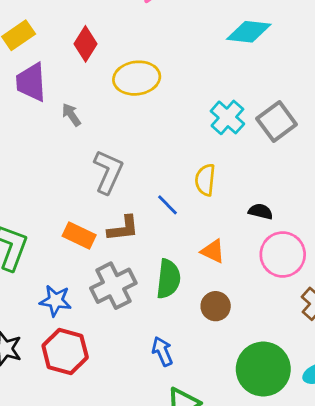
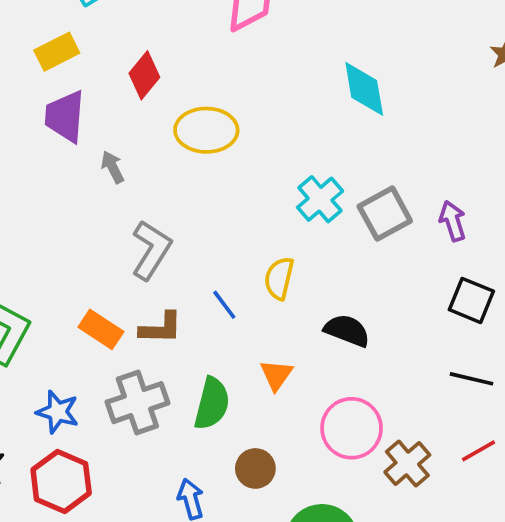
cyan diamond: (249, 32) -> (364, 89), turned 66
black semicircle: (261, 211) -> (347, 330), size x1.4
orange triangle: (213, 251) -> (276, 375), turned 32
pink circle: (283, 254) -> (352, 428), moved
brown circle: (216, 306) -> (255, 468), moved

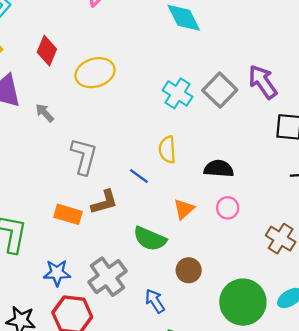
purple arrow: (453, 221) -> (263, 82), size x1.4
orange triangle: (276, 375) -> (184, 209), turned 30
gray cross: (137, 403) -> (107, 277), moved
green semicircle: (212, 404) -> (150, 239), turned 116
pink circle: (352, 428) -> (228, 208), moved, size x0.6

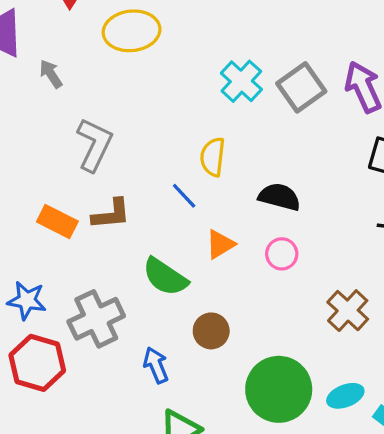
blue line: (139, 176) -> (184, 196), moved

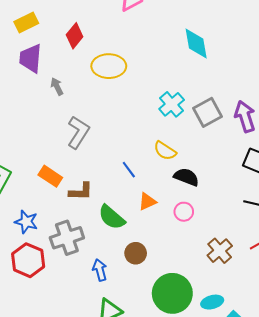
yellow semicircle: (213, 157) -> (165, 151), moved, turned -70
brown L-shape: (111, 214) -> (81, 192), moved

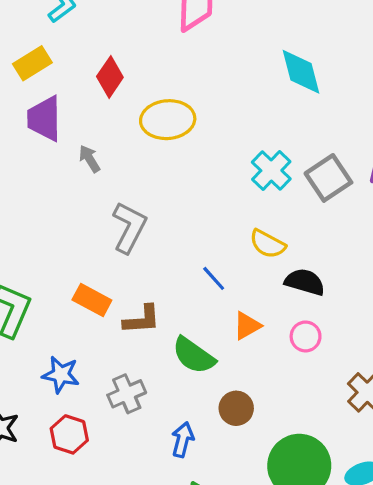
gray cross: (67, 238) -> (127, 394), size x0.7
red hexagon: (28, 260) -> (69, 434), size x0.7
blue arrow: (100, 270) -> (183, 440), turned 35

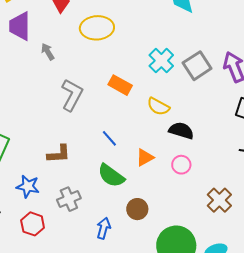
blue line: (214, 278) -> (109, 138), moved
orange rectangle: (92, 300) -> (120, 85), moved
brown L-shape: (142, 320) -> (59, 154), moved

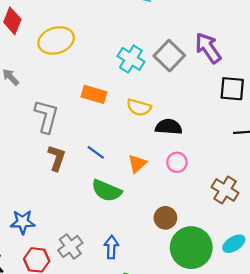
brown L-shape: (59, 154) -> (57, 158), moved, turned -55
gray cross: (69, 199) -> (70, 246), moved
brown circle: (137, 209) -> (165, 218), moved

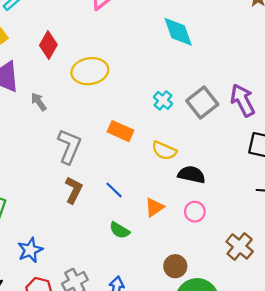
cyan cross: (131, 59) -> (163, 100), size x0.7
green semicircle: (107, 191) -> (120, 230), size x0.7
blue star: (23, 222) -> (30, 250), turned -30

